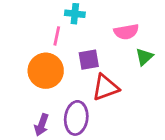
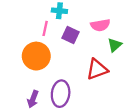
purple square: (89, 60) -> (70, 35), moved, turned 35
red triangle: (105, 87) -> (97, 69), moved

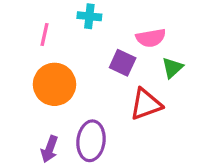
pink line: (45, 28) -> (45, 35), moved
purple square: (70, 35) -> (123, 63), moved

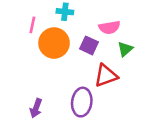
orange circle: (55, 84) -> (54, 43), moved
purple ellipse: (91, 141) -> (82, 102), moved

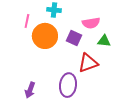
green triangle: (125, 49) -> (104, 41), turned 48

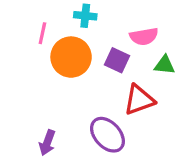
purple ellipse: (68, 85) -> (107, 135), turned -50

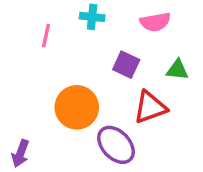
pink semicircle: (144, 36) -> (155, 22), moved
orange circle: (71, 57) -> (77, 107), moved
purple arrow: (47, 143) -> (20, 153), moved

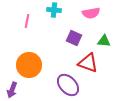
orange circle: (77, 107) -> (29, 65), moved
red triangle: (150, 107) -> (88, 63), turned 40

